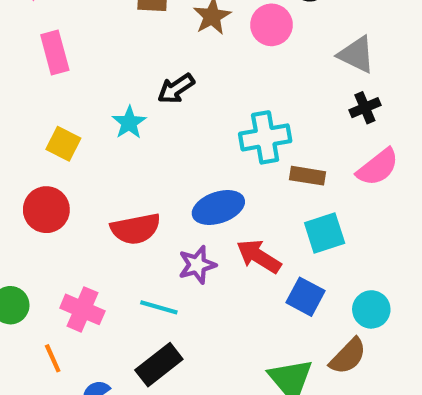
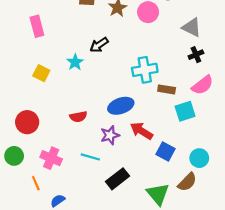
red circle: (46, 210) -> (27, 122), moved
red semicircle: (136, 229) -> (78, 117), size x0.7
cyan square: (325, 233) -> (185, 111), moved
black rectangle: (159, 365) -> (118, 179), moved

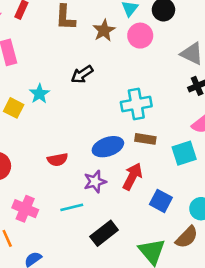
cyan star: (75, 62) -> (39, 94), moved
brown rectangle: (167, 89) -> (145, 139), moved
red arrow: (142, 131) -> (132, 176), turned 85
cyan line: (90, 157) -> (72, 207), turned -30

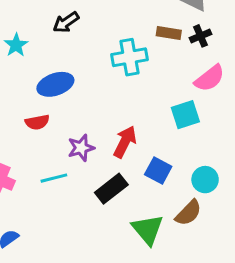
brown rectangle: (145, 139) -> (169, 33), moved
blue ellipse: (108, 147) -> (55, 84), moved
black rectangle: (104, 233) -> (111, 189), moved

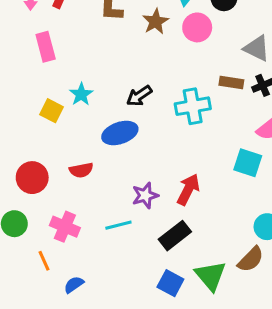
black arrow: (66, 22) -> (139, 96), moved
cyan square: (185, 115) -> (248, 163), turned 36
red semicircle: (37, 122) -> (81, 170), moved
blue square: (158, 170) -> (170, 283), moved

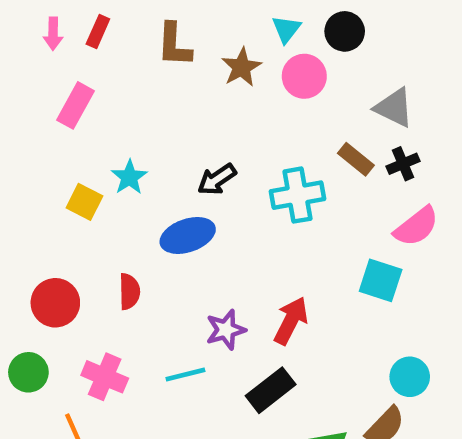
pink rectangle: (46, 47) -> (76, 105), turned 44
brown rectangle: (231, 82) -> (356, 159), turned 30
red semicircle: (81, 170) -> (129, 292), turned -80

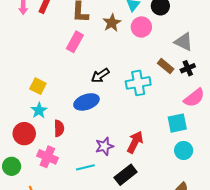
pink rectangle: (76, 105) -> (75, 42), moved
cyan star: (129, 177) -> (39, 110), moved
cyan square: (381, 280) -> (177, 123), turned -30
pink cross: (105, 377) -> (47, 157), moved
cyan circle: (410, 377) -> (184, 150), moved

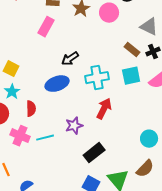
cyan cross: (138, 83) -> (97, 78), moved
cyan square: (177, 123) -> (131, 76), moved
red arrow: (135, 142) -> (104, 109), moved
cyan circle: (184, 150) -> (149, 139), moved
cyan line: (85, 167) -> (45, 138), moved

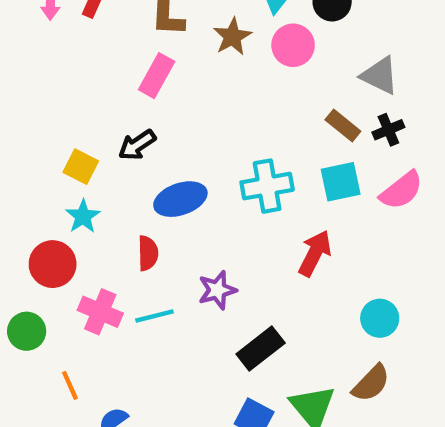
black arrow: (70, 59) -> (137, 145), moved
red semicircle: (31, 109) -> (148, 253), moved
red arrow: (104, 109) -> (315, 253), moved

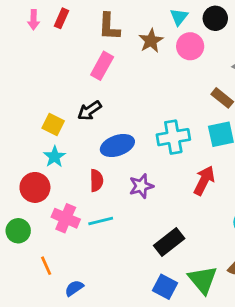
purple star: (217, 290) -> (141, 186), moved

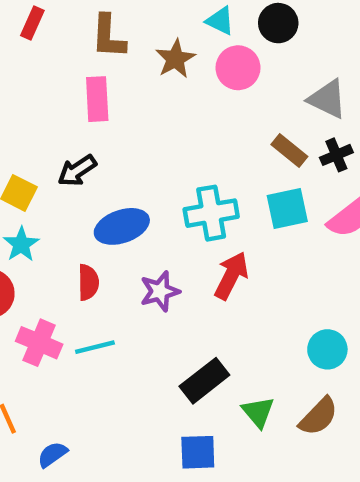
cyan triangle: (179, 17) -> (220, 21), turned -42
pink rectangle: (102, 66) -> (97, 99), turned -32
red arrow: (204, 180) -> (231, 276), moved
green triangle: (203, 280) -> (258, 412), moved, size x0.7
blue square: (165, 287) -> (198, 452), turned -30

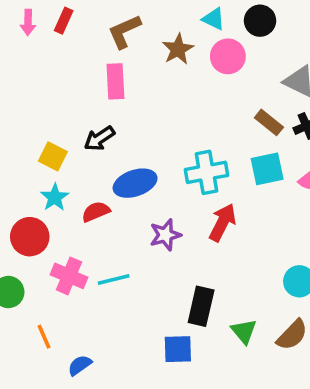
brown L-shape: (108, 36) -> (124, 31), turned 63
red semicircle: (88, 282) -> (96, 212), moved, turned -112
black rectangle: (204, 381) -> (201, 306), turned -39
blue square: (198, 452) -> (178, 349), moved

